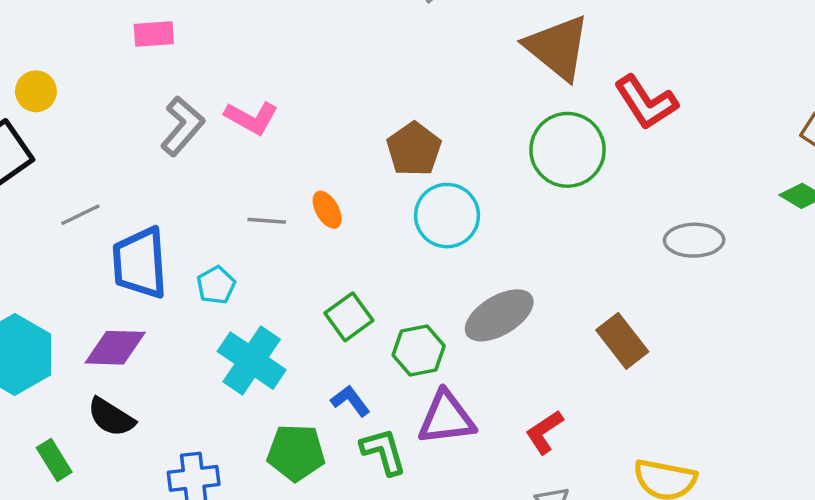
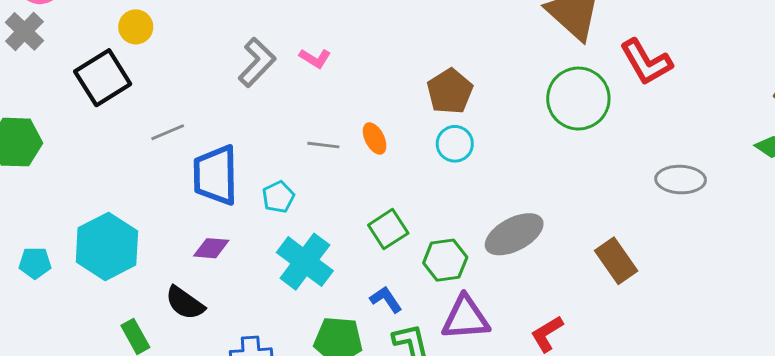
pink L-shape: (251, 118) -> (315, 58), size x0.7
cyan circle: (447, 216) -> (455, 144), moved, size x0.7
purple diamond: (115, 348) -> (211, 248), moved, size x0.7

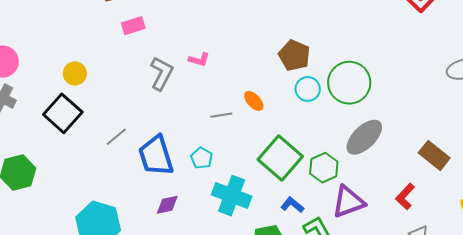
green circle: (578, 99) -> (349, 83), moved
green square: (388, 229) -> (280, 158), size x1.6
brown rectangle: (616, 261) -> (434, 155), moved

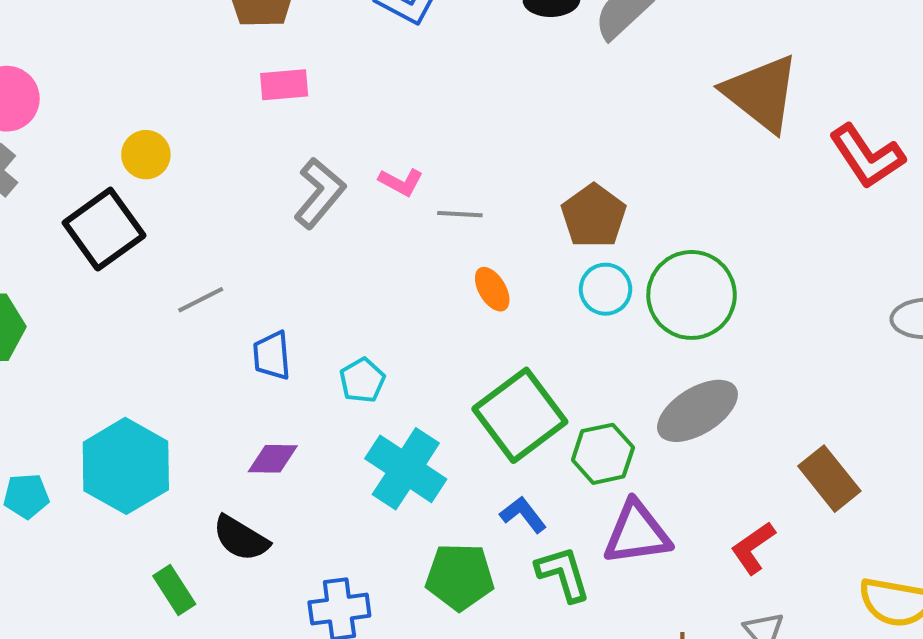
gray line: (221, 115) -> (460, 214), moved
blue trapezoid: (156, 156) -> (272, 356), size x0.6

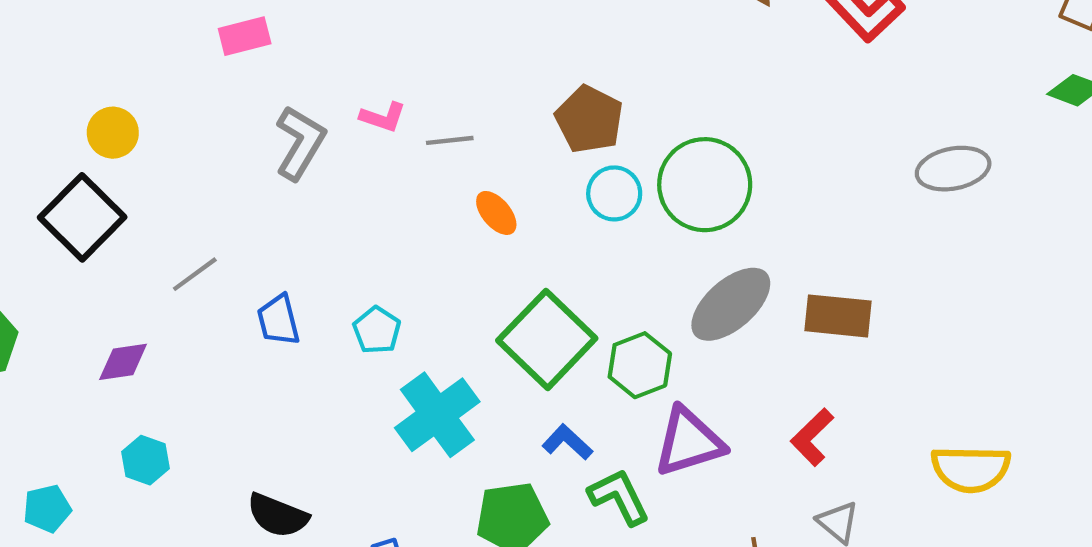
purple diamond: (273, 459) -> (123, 362), moved
cyan hexagon: (126, 466) -> (146, 460), size x0.5
cyan cross: (406, 469) -> (437, 415), turned 30
brown rectangle: (829, 479) -> (838, 316), moved, turned -36

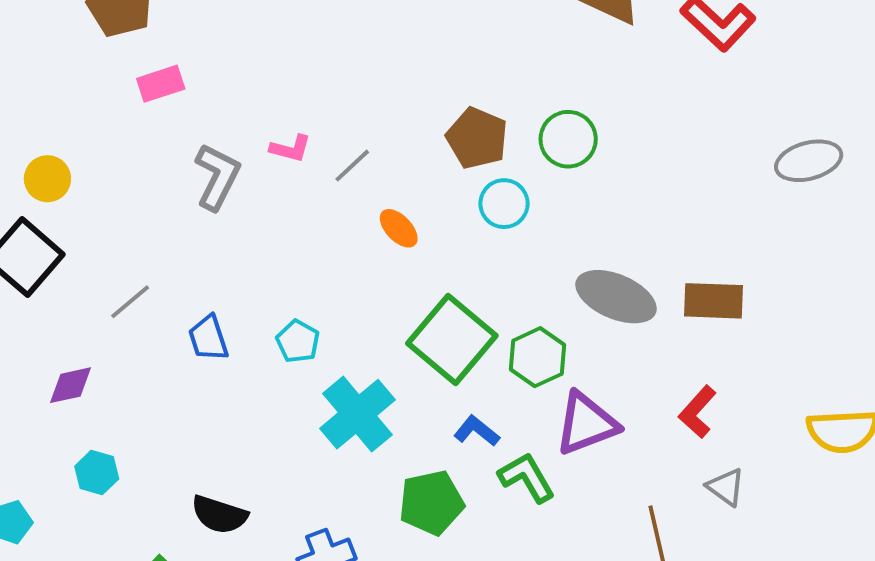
gray line: (450, 140) -> (352, 166), turned -33
green circle: (705, 185) -> (568, 139), moved, size x0.7
gray ellipse: (731, 304) -> (616, 297), turned 68

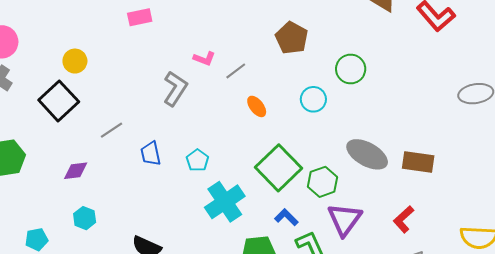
brown pentagon: (477, 138) -> (292, 38), moved
gray L-shape: (217, 177) -> (175, 89), moved
purple triangle: (586, 423) -> (344, 219), turned -39

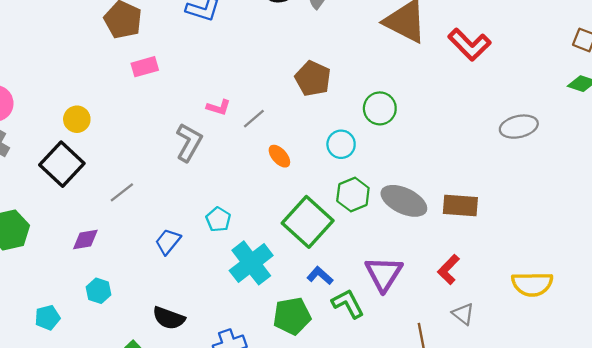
blue trapezoid: (151, 154) -> (168, 242), moved, turned 55
green hexagon: (322, 182) -> (353, 195), moved

